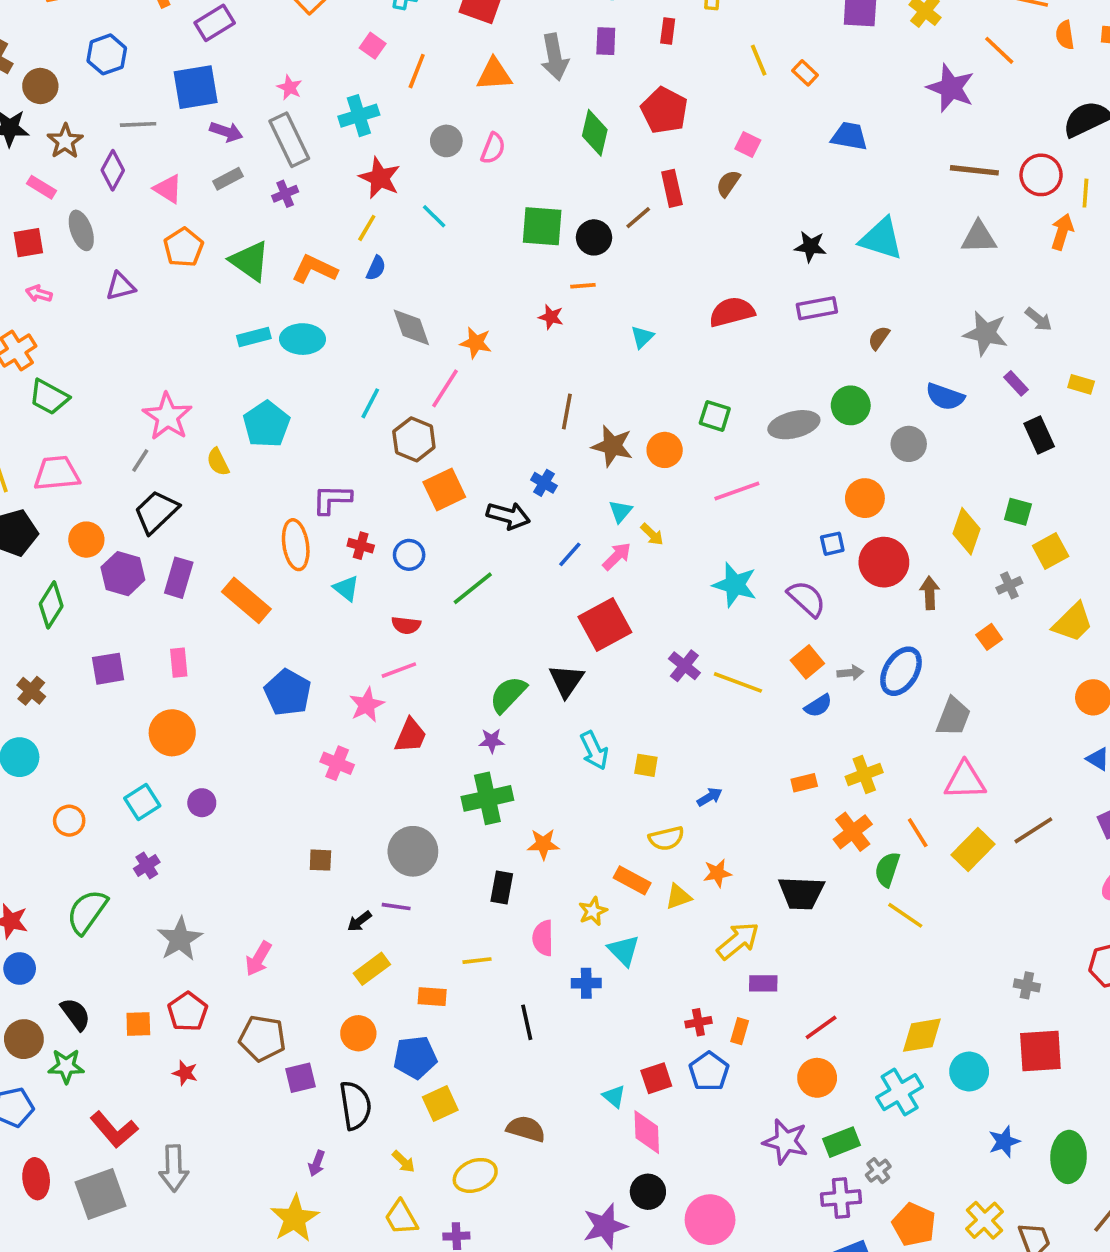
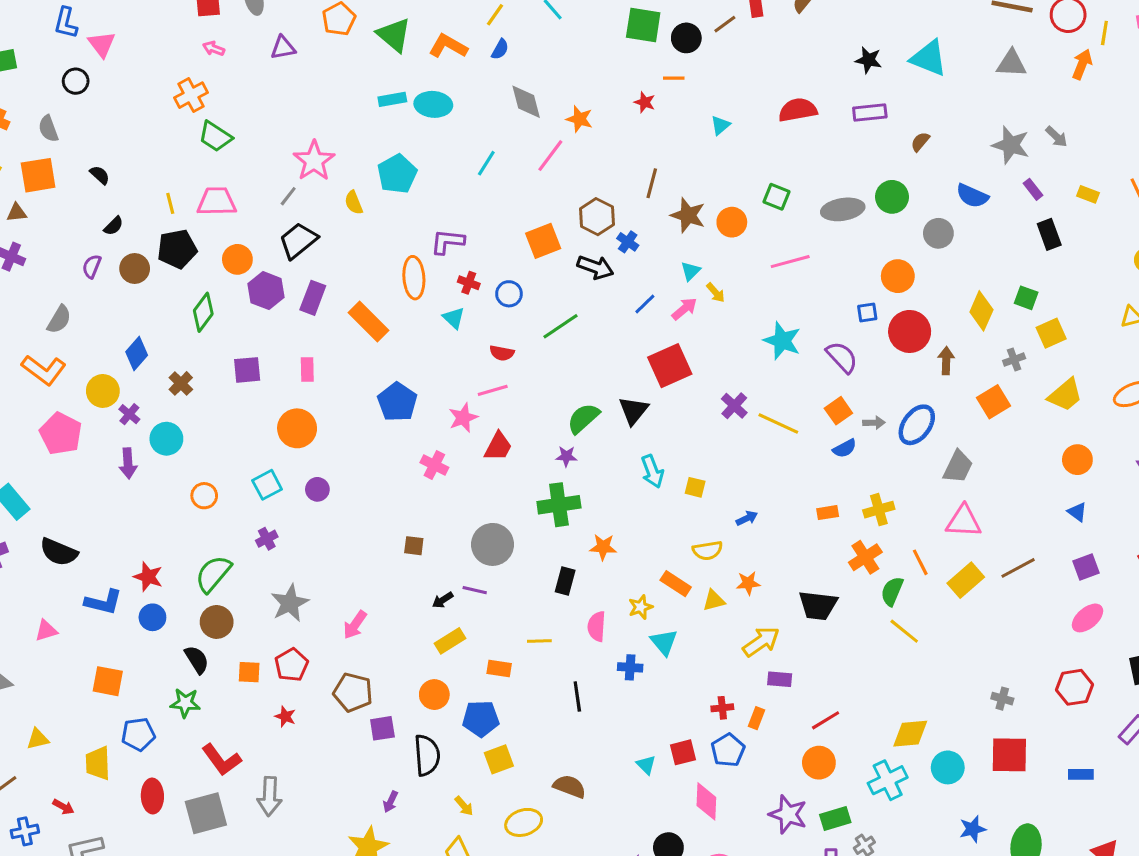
brown hexagon: (414, 439) -> (597, 217), moved
orange square: (989, 637) -> (994, 402), size x1.5
brown circle: (24, 1039) -> (217, 622), moved
pink diamond: (647, 1132) -> (706, 801), moved

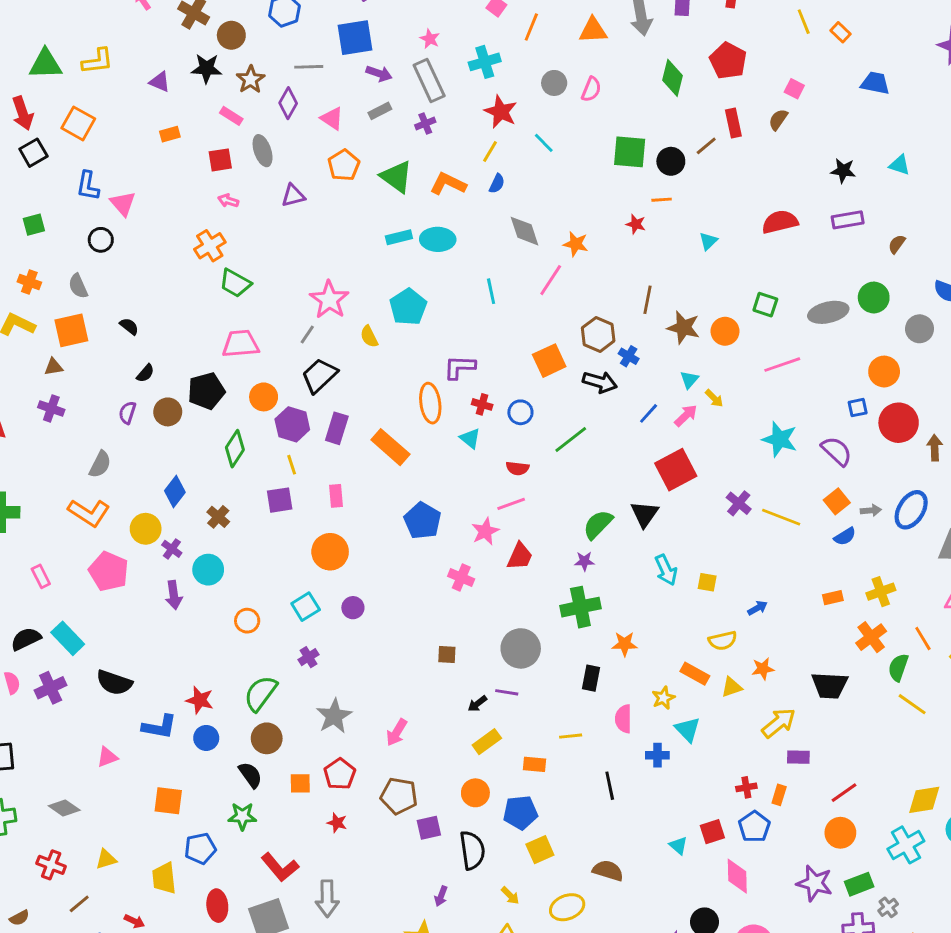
cyan triangle: (929, 58) -> (900, 165), size x0.6
cyan line: (486, 163) -> (491, 291), turned -40
yellow line: (170, 203) -> (292, 465), moved

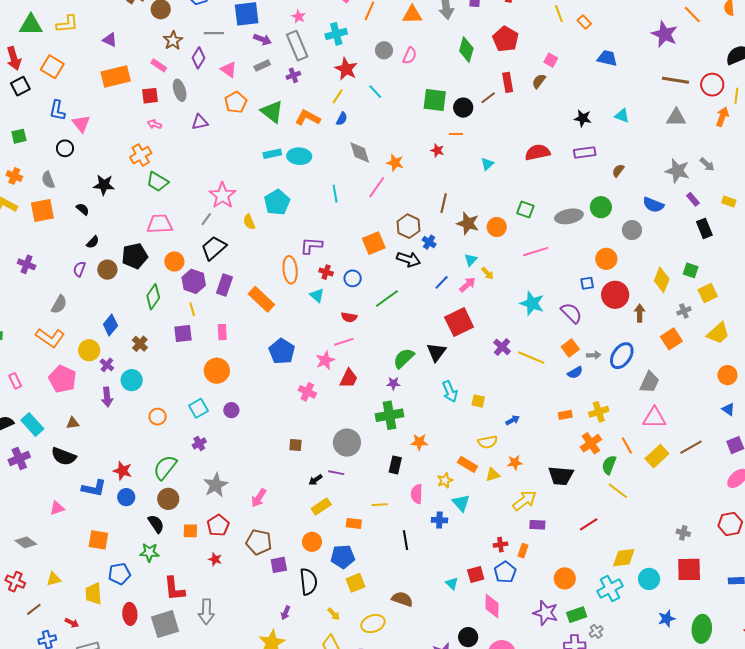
black star: (207, 68) -> (104, 185), moved
orange rectangle: (170, 134) -> (116, 77), size x2.0
brown triangle: (54, 367) -> (73, 423), moved
red line: (844, 793) -> (589, 524), moved
red L-shape: (280, 867) -> (174, 589), turned 32

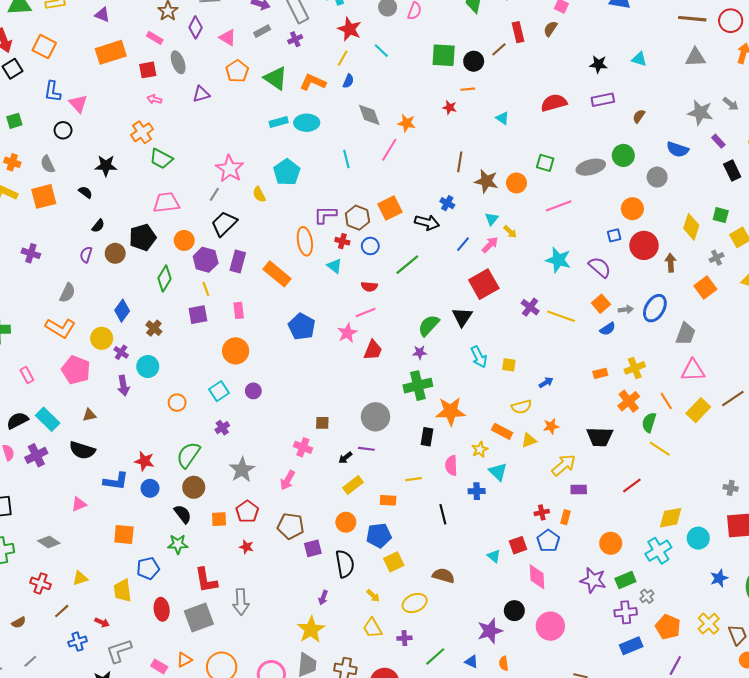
cyan triangle: (487, 164) -> (502, 118), turned -40
brown hexagon: (408, 226) -> (357, 218), moved
pink cross: (307, 392) -> (303, 447), moved
orange star: (419, 442) -> (451, 411), size x1.6

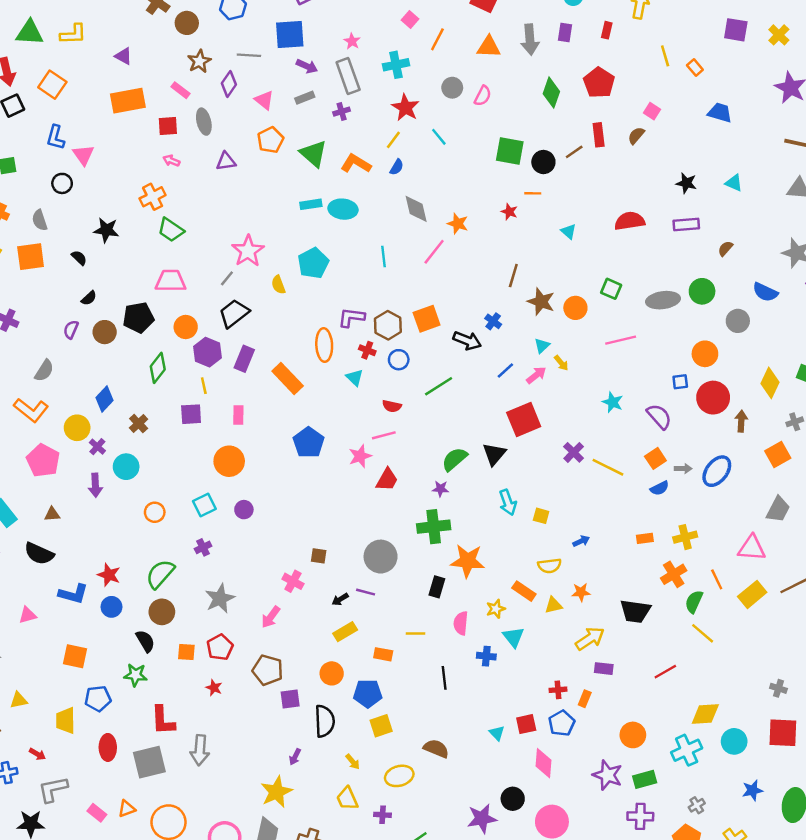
cyan star: (558, 260) -> (613, 402), size x0.7
gray trapezoid: (686, 334) -> (778, 509), moved
gray cross: (647, 596) -> (697, 805), moved

